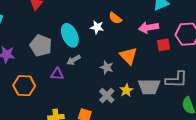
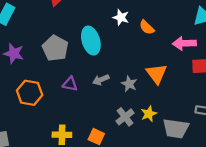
white star: (97, 27) -> (121, 17), moved
gray arrow: (74, 60) -> (101, 80), moved
gray trapezoid: (149, 87) -> (176, 128), moved

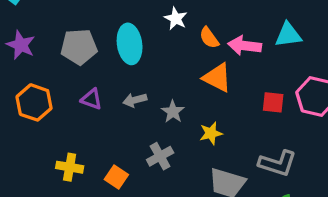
pink arrow: (184, 43) -> (245, 46), moved
gray pentagon: (55, 48) -> (79, 47), turned 30
orange triangle: (157, 74) -> (217, 78), moved, turned -35
yellow star: (149, 114) -> (211, 133), moved

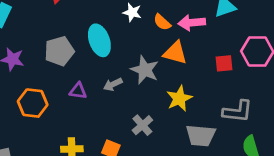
gray star: (173, 112) -> (145, 70), moved, size x1.5
yellow star: (211, 133) -> (179, 98), size x1.4

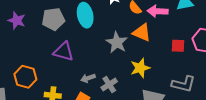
gray arrow: (113, 84) -> (88, 78), moved
purple triangle: (78, 91) -> (64, 51), size x1.5
orange hexagon: (33, 103) -> (25, 77), moved

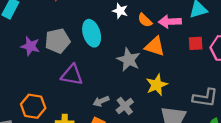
purple star: (17, 20) -> (30, 46), moved
red square: (178, 46) -> (196, 43), moved

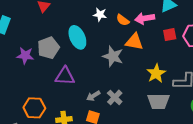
yellow star: (157, 85) -> (156, 73), moved

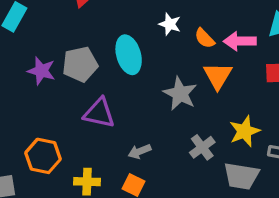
orange triangle: (134, 42) -> (218, 76), turned 42
gray cross: (115, 97) -> (202, 147), moved

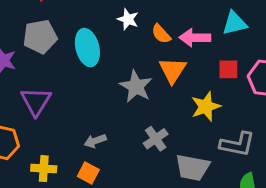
gray pentagon: (80, 64) -> (40, 37), moved
purple triangle: (99, 113) -> (36, 101), moved, turned 48
yellow star: (245, 131) -> (206, 107), moved

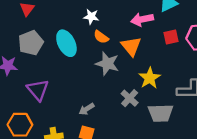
orange semicircle: (161, 34) -> (101, 37), moved
yellow star: (206, 107) -> (150, 78), moved

